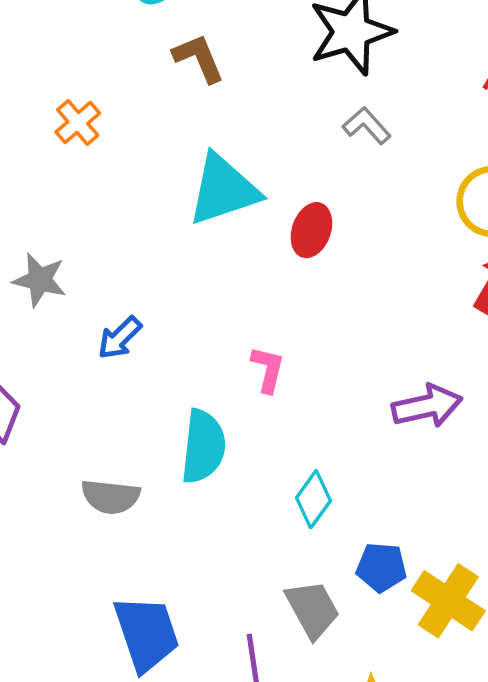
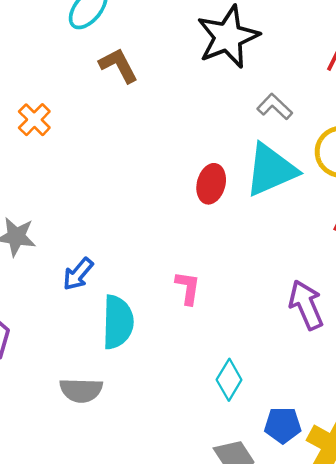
gray L-shape: (367, 126) -> (275, 107), moved
cyan triangle: (223, 190) -> (271, 170), moved
purple arrow: (427, 406) -> (306, 305), turned -96
cyan semicircle: (203, 447) -> (118, 322), moved

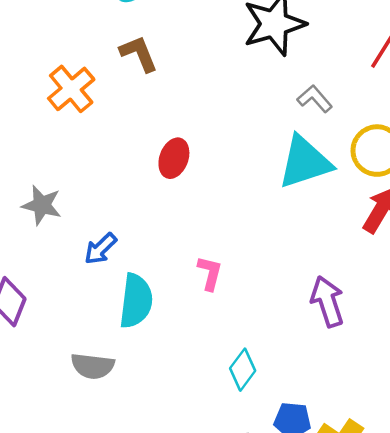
brown L-shape: (118, 65) -> (139, 54), moved
orange cross: (34, 120) -> (71, 89), size x1.4
red ellipse: (211, 184) -> (174, 158), moved

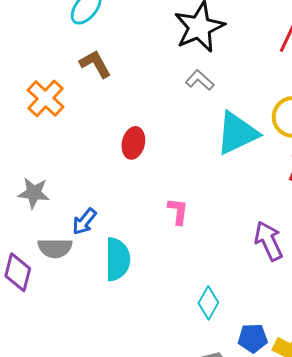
gray L-shape: (315, 99) -> (200, 80), moved
pink L-shape: (210, 273) -> (178, 211), moved
gray semicircle: (93, 366) -> (55, 248), moved

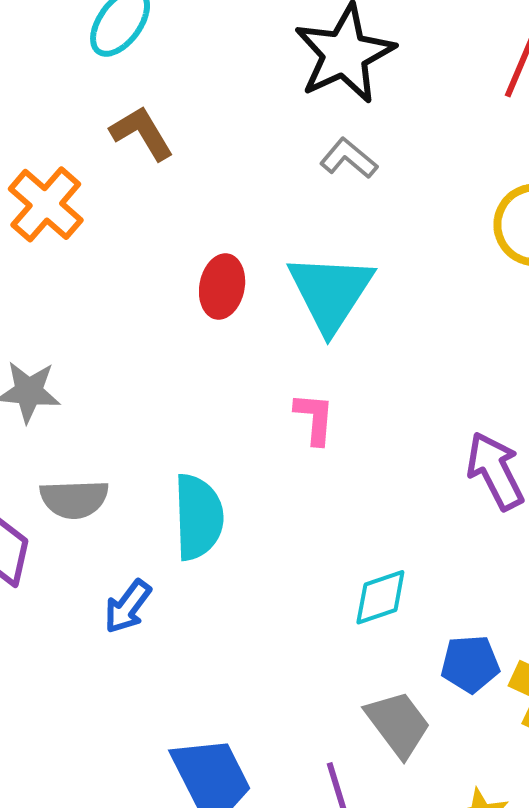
cyan triangle: (237, 133) -> (331, 292), moved, turned -30
blue arrow: (84, 222) -> (128, 607), moved
cyan diamond: (208, 303) -> (380, 597), turned 44

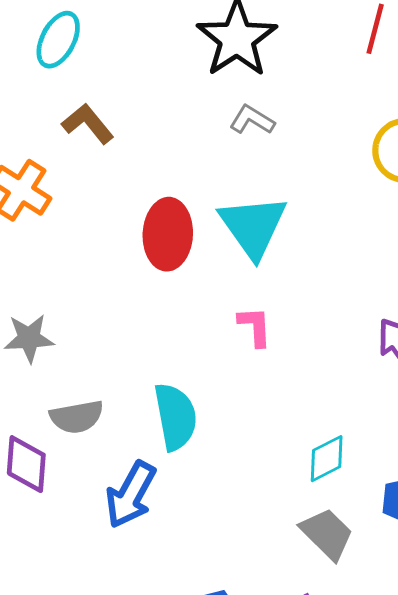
red ellipse: (222, 286) -> (168, 234), size x1.4
blue arrow: (128, 607) -> (131, 495), size x1.5
gray trapezoid: (398, 724) -> (327, 534), moved

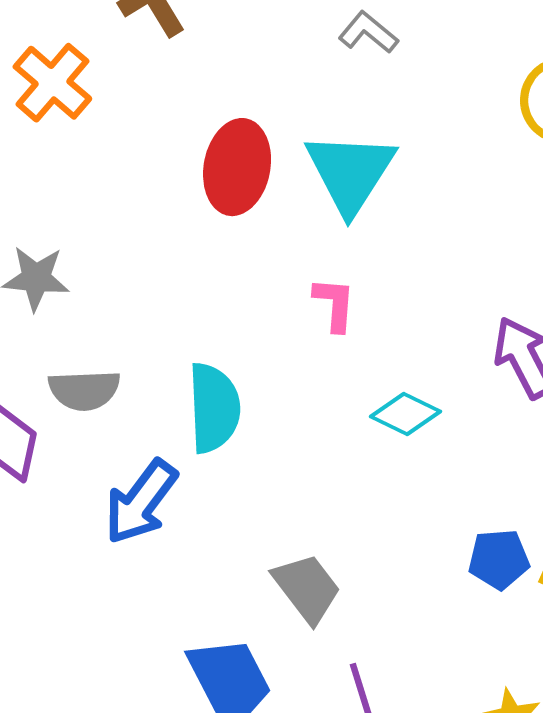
cyan diamond: (327, 459) -> (405, 414), moved, turned 45
gray trapezoid: (327, 534) -> (307, 588), moved

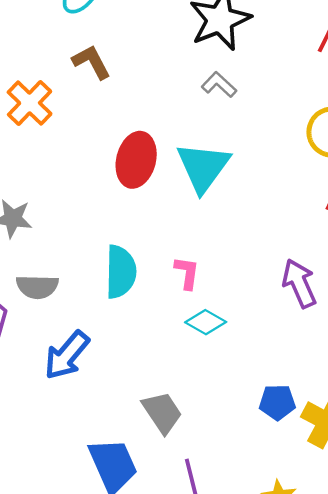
pink L-shape: (335, 304) -> (187, 273), moved
cyan semicircle: (214, 408) -> (121, 272), moved
cyan diamond: (405, 414) -> (206, 322), moved

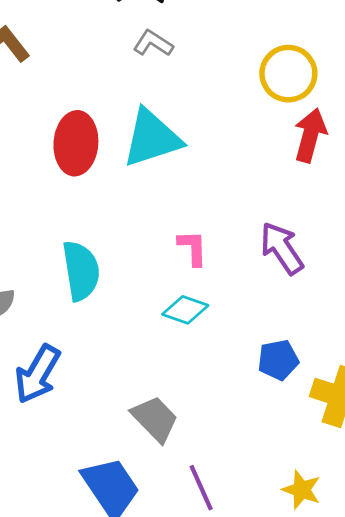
cyan triangle: (203, 167) -> (152, 138), turned 46
pink L-shape: (187, 273) -> (193, 248), moved
blue pentagon: (277, 402) -> (278, 360), moved

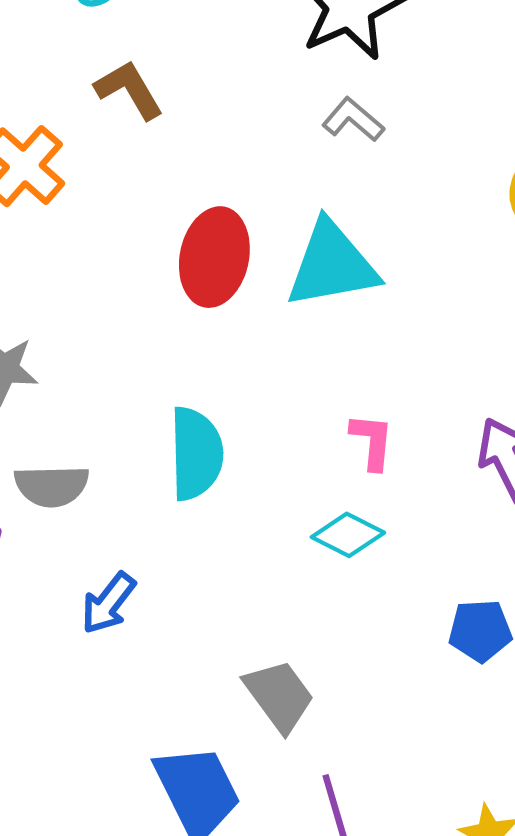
blue arrow: (38, 374) -> (108, 603), size x0.7

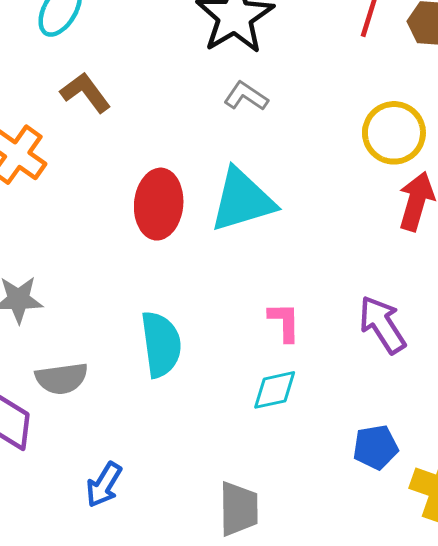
cyan diamond: (348, 535) -> (275, 390), turned -33
blue arrow: (108, 603) -> (104, 485), moved
gray trapezoid: (279, 696) -> (239, 509), turned 42

